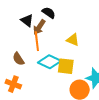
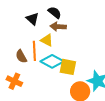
brown arrow: (39, 27) -> (58, 27), moved, turned 56
yellow triangle: (73, 40) -> (47, 40), moved
orange line: (37, 41) -> (34, 51), moved

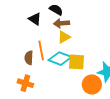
yellow triangle: (47, 40) -> (64, 37), moved, turned -48
brown semicircle: (21, 56) -> (29, 58), turned 40

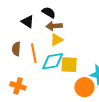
brown semicircle: (29, 58) -> (16, 49), moved
cyan diamond: (60, 59) -> (53, 61), turned -30

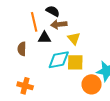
black triangle: (28, 22) -> (44, 38), moved, turned -32
yellow triangle: (57, 40) -> (74, 38), moved, turned -40
orange line: (34, 53) -> (34, 22), moved

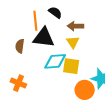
brown arrow: (59, 24) -> (75, 26), moved
black triangle: (44, 38) -> (44, 38), size x1.6

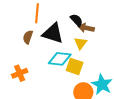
black semicircle: (55, 12) -> (76, 20), moved
orange line: (35, 21) -> (37, 13), moved
orange cross: (18, 83) -> (20, 73), turned 35

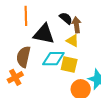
brown arrow: (86, 28) -> (76, 25), turned 77
brown semicircle: (28, 37) -> (23, 57), moved, size x1.5
yellow triangle: (81, 43) -> (73, 41), turned -32

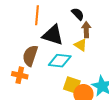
black semicircle: (66, 18) -> (78, 14), moved
yellow square: (69, 64) -> (72, 85), moved
orange cross: (15, 77) -> (20, 75), turned 35

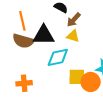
brown arrow: (86, 30) -> (74, 20), turned -119
brown semicircle: (30, 56) -> (23, 41), moved, turned -75

